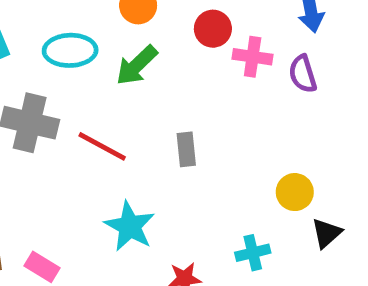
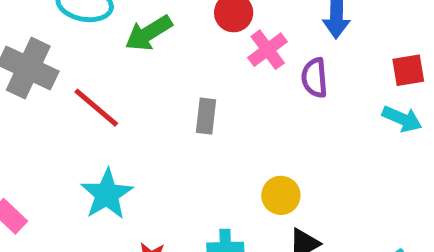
pink cross: (253, 57) -> (268, 50), turned 33
gray rectangle: (186, 149) -> (206, 116), moved

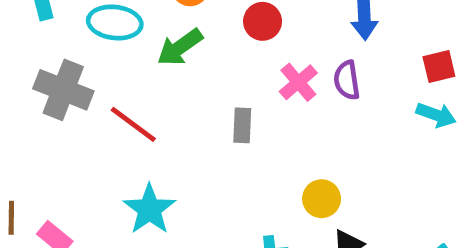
pink cross: (268, 50) -> (298, 82), moved

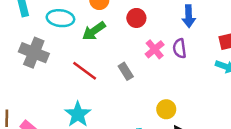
red line: (133, 124) -> (85, 71), moved
gray rectangle: (242, 125) -> (126, 71), turned -35

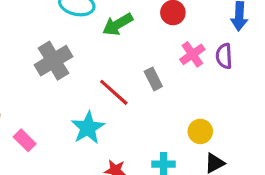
gray cross: (34, 53) -> (53, 61), moved, turned 32
red line: (85, 71) -> (114, 92), moved

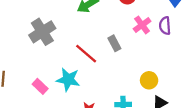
cyan star: (88, 128) -> (68, 79), turned -30
pink rectangle: (25, 140) -> (40, 86), moved

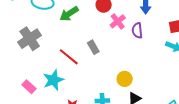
pink cross: (142, 25) -> (118, 21), moved
cyan star: (68, 79) -> (53, 80), turned -30

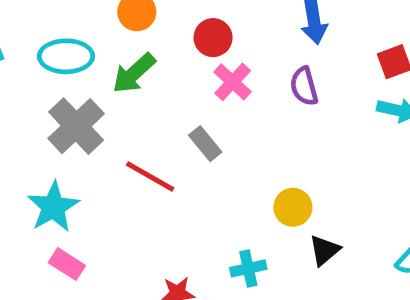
pink cross: (118, 21) -> (233, 82), moved
gray cross: (30, 39) -> (76, 126), moved
cyan star: (53, 80) -> (53, 207), moved

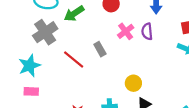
pink cross: (233, 82) -> (126, 31), moved
pink rectangle: (67, 264) -> (31, 91), turned -40

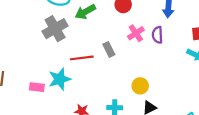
red line: (74, 60) -> (82, 58), turned -50
cyan star: (29, 66) -> (60, 79), moved

